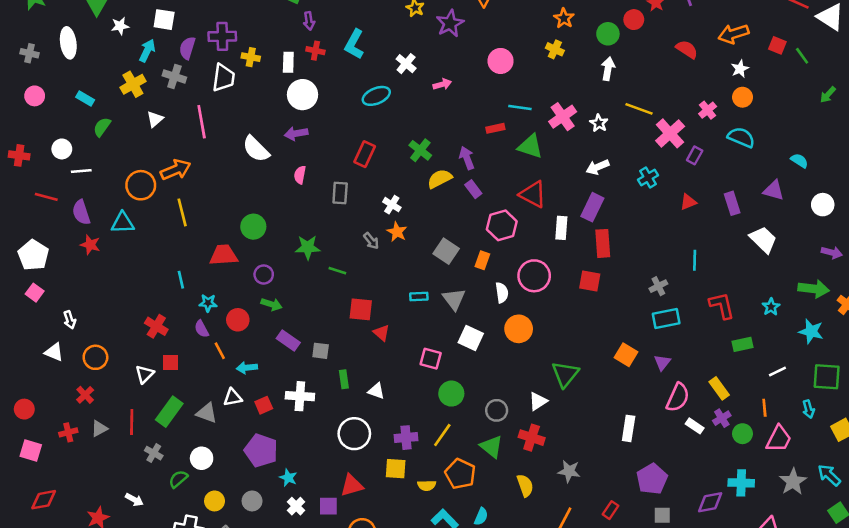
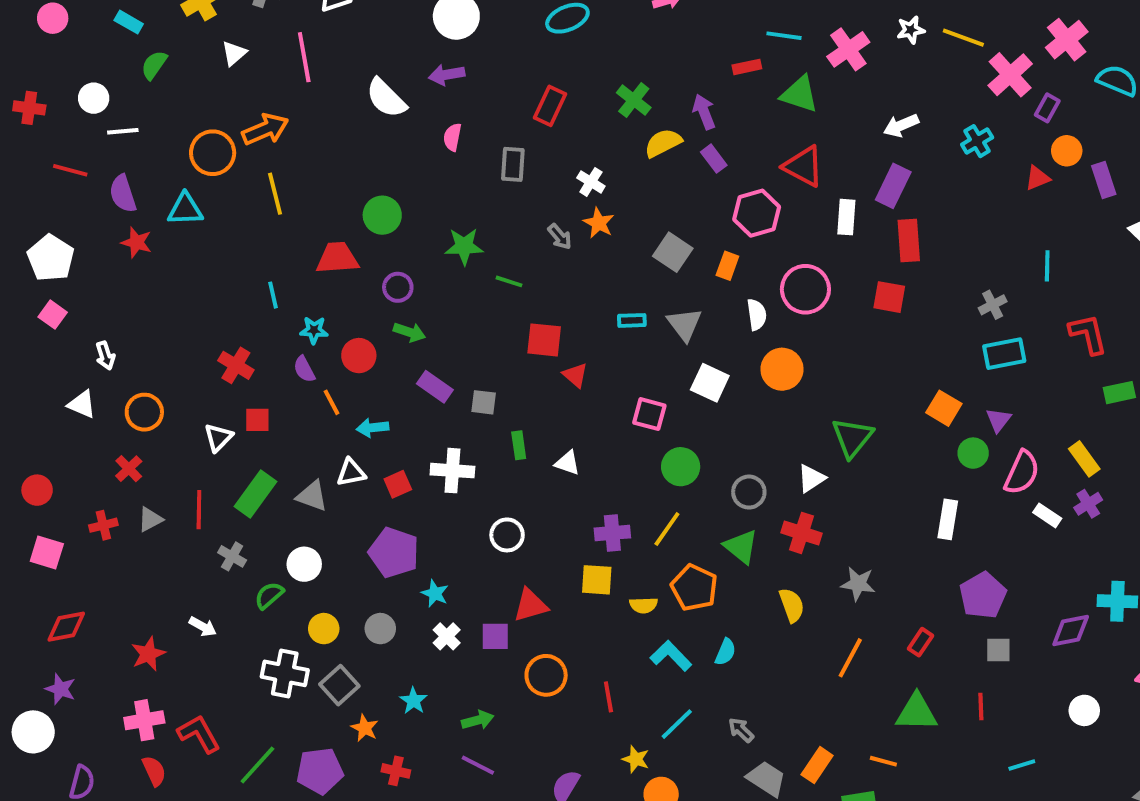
orange circle: (742, 97) -> (1067, 151), moved
pink cross: (708, 110) -> (1067, 40), size x1.5
white star: (599, 123) -> (911, 30), moved, turned 30
white circle: (354, 434) -> (507, 535), moved, size x0.7
green circle: (742, 434) -> (973, 453), moved

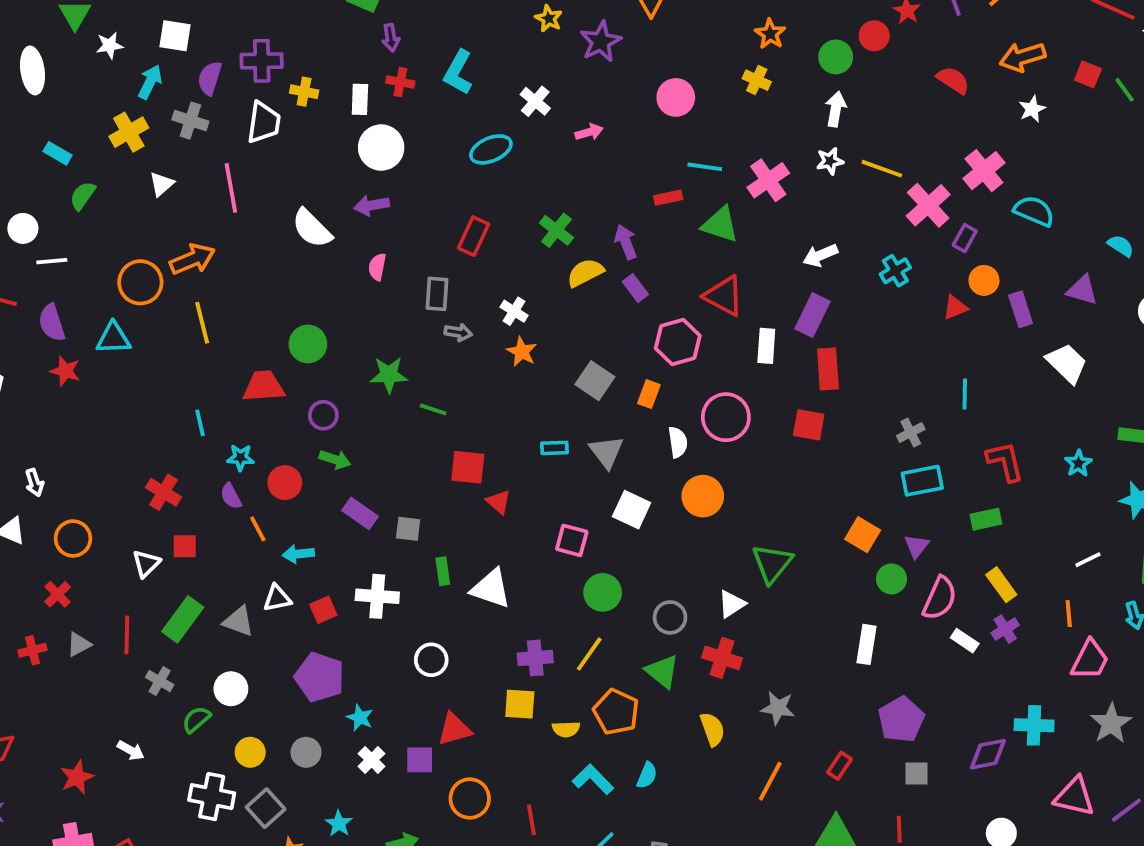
gray arrow: (560, 237) -> (458, 332), moved, turned -40
green rectangle: (1119, 393) -> (986, 519), moved
white triangle: (567, 463) -> (491, 589), size x1.6

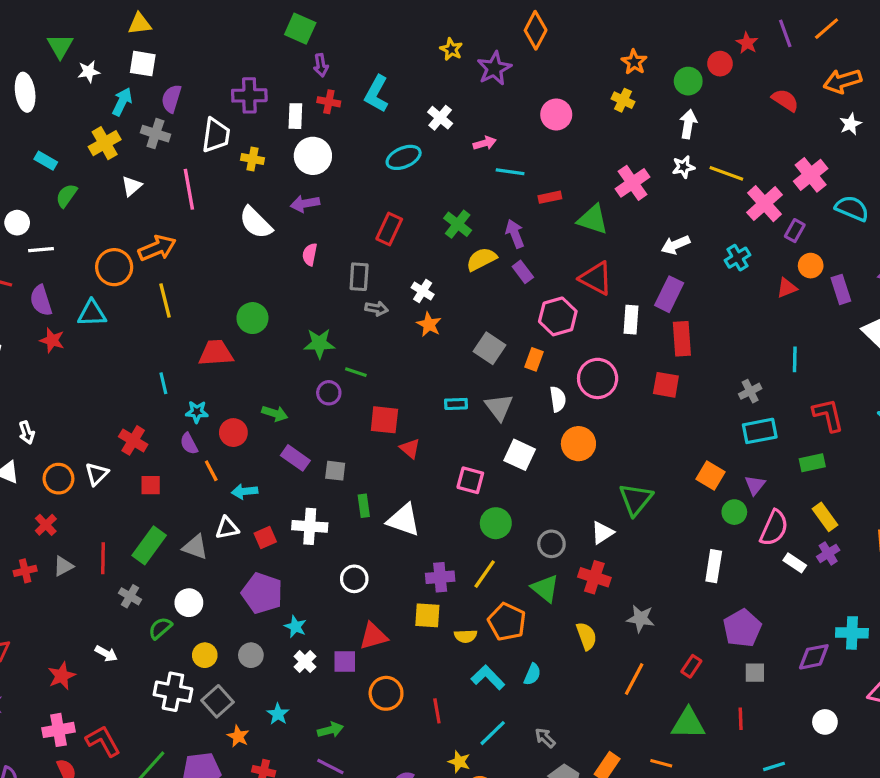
purple cross: (262, 61) -> (249, 95), moved
yellow cross: (304, 92) -> (252, 159), moved
cyan line: (705, 167) -> (510, 172), moved
purple circle: (323, 415) -> (329, 393), moved
white triangle: (146, 564) -> (97, 474), moved

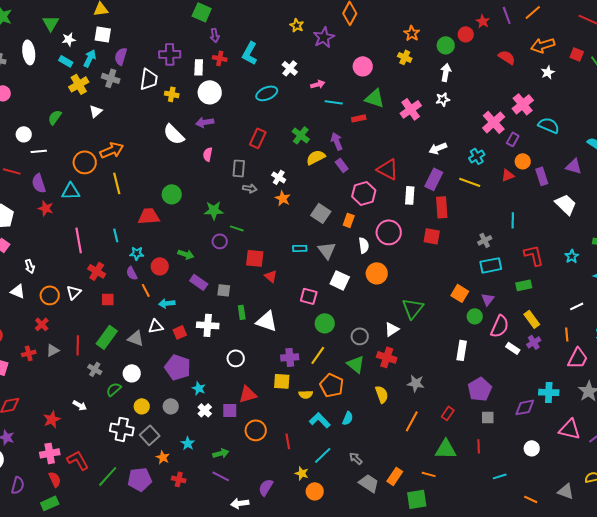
cyan rectangle: (46, 161) -> (66, 61), moved
yellow line: (726, 173) -> (470, 182), moved
pink line: (189, 189) -> (79, 240), moved
green triangle: (593, 219) -> (375, 98), moved

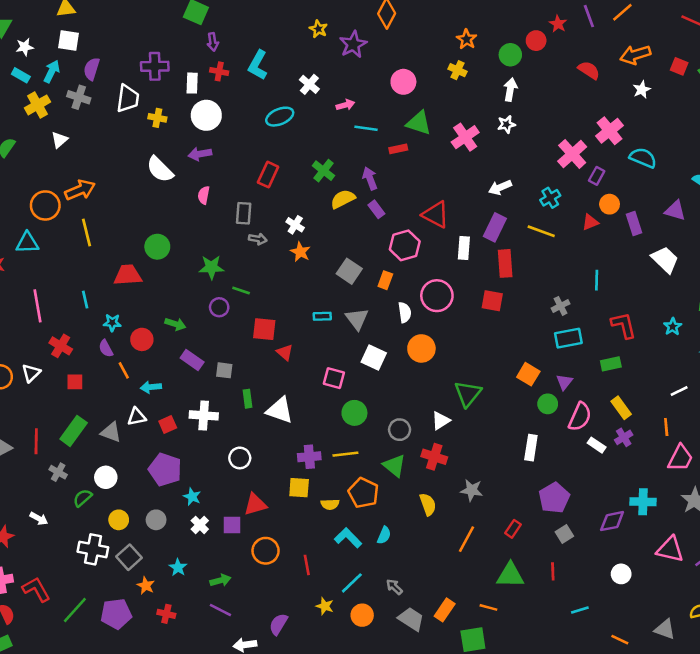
yellow line: (318, 355) -> (345, 454), turned 48
gray square: (488, 417) -> (564, 534), turned -32
orange circle: (315, 491) -> (362, 615), moved

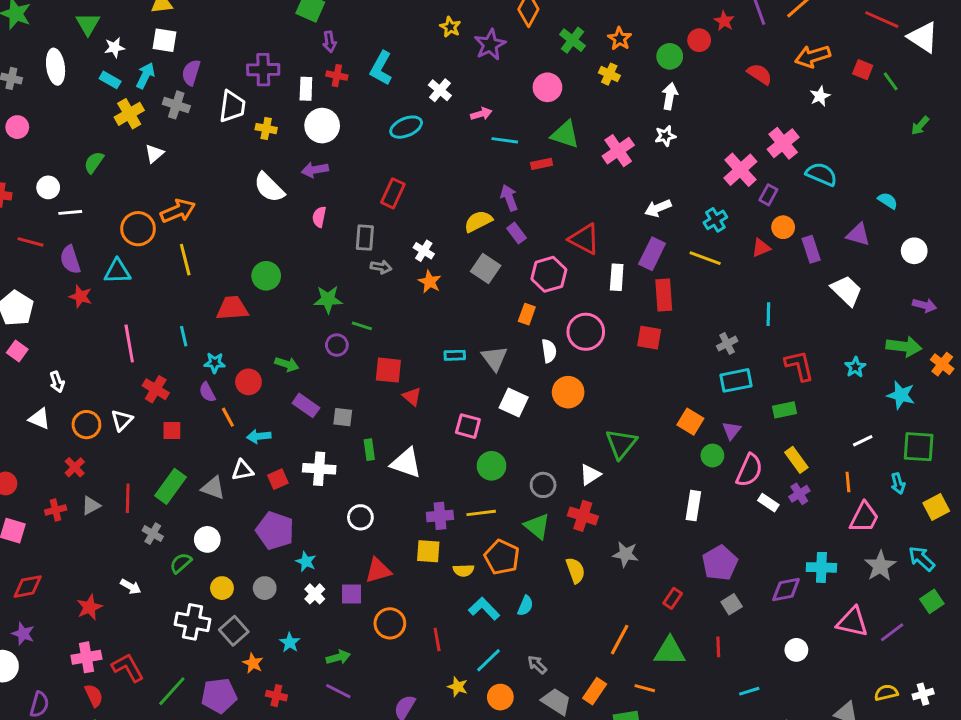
green cross: (324, 171) -> (573, 40), moved
gray square: (349, 271) -> (486, 268), moved
orange line: (467, 539) -> (620, 640), moved

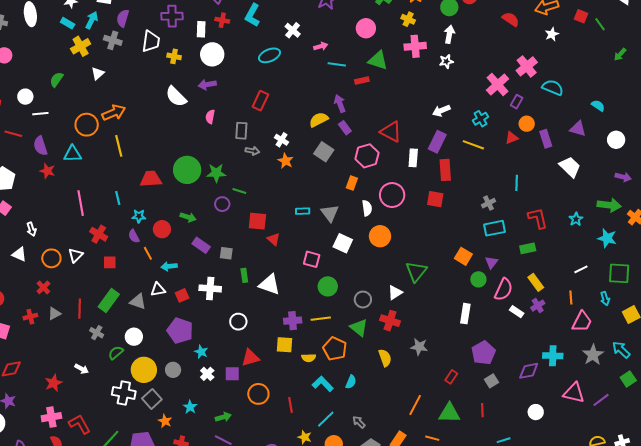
pink cross: (618, 151) -> (415, 46), moved, turned 30
green circle: (266, 276) -> (187, 170), moved, size x1.4
yellow circle: (222, 588) -> (144, 370), size x1.6

